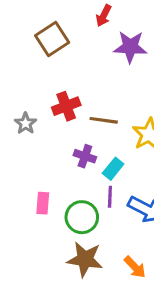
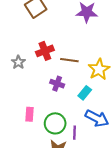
cyan rectangle: (113, 169) -> (85, 93), moved
purple line: (110, 197) -> (74, 133), moved

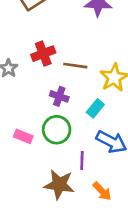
pink rectangle: (30, 114) -> (23, 136), turned -72
green circle: (55, 123) -> (57, 130), moved

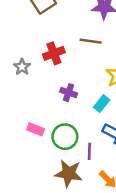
brown line: (75, 66) -> (91, 41), moved
green circle: (57, 130) -> (65, 137), moved

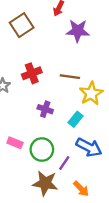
brown line: (91, 41) -> (70, 77), moved
purple line: (89, 151) -> (64, 163), turned 32

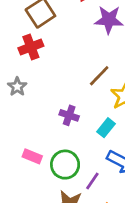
red cross: (32, 73) -> (31, 47), moved
brown line: (70, 77) -> (99, 76), turned -54

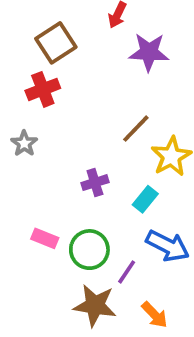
purple cross: (69, 115) -> (95, 183), turned -36

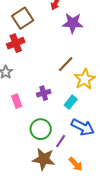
pink rectangle: (45, 238) -> (17, 101), moved, turned 48

